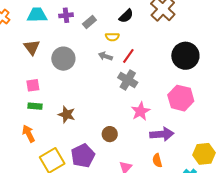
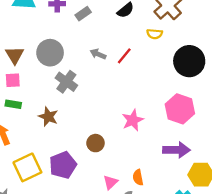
yellow semicircle: (112, 37) -> (155, 34), moved
brown triangle: (32, 47) -> (15, 55), moved
gray cross: (128, 80) -> (66, 82), moved
purple arrow: (162, 134) -> (176, 150), moved
orange semicircle: (157, 160) -> (138, 177), moved

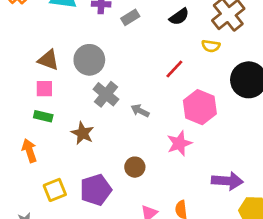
gray arrow: (98, 54) -> (140, 111), moved
brown triangle: (15, 55) -> (48, 60), turned -42
pink hexagon: (180, 109) -> (200, 107), moved
yellow square: (27, 167) -> (55, 190), size x0.7

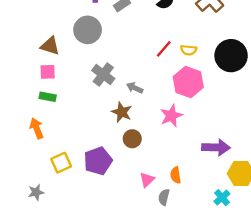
yellow semicircle: (211, 46) -> (189, 50), moved
gray circle: (89, 60) -> (88, 30), moved
brown star: (83, 133) -> (122, 112), moved

